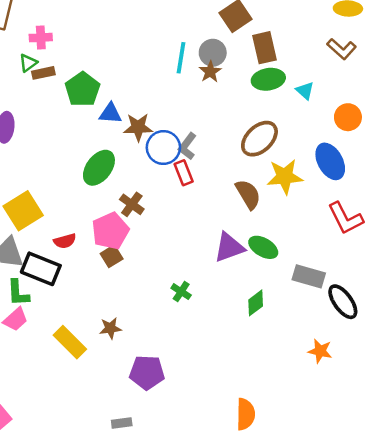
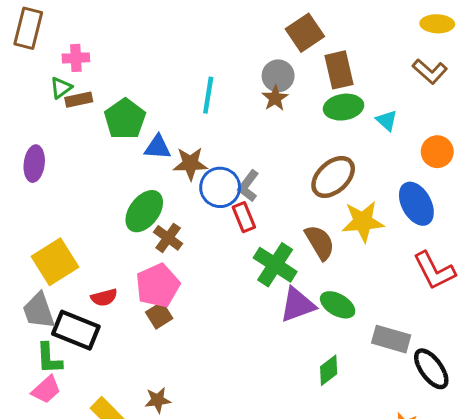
cyan line: (181, 58) -> (208, 95), moved
brown cross: (132, 204) -> (168, 238), moved
green cross: (181, 292) -> (275, 265), moved, size x1.8

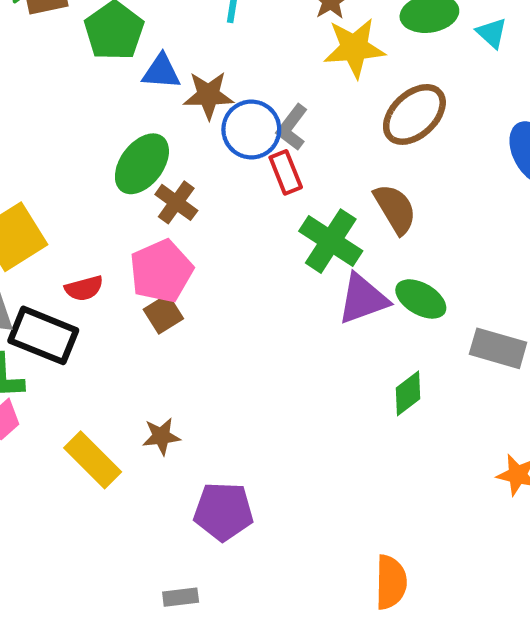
yellow star: (363, 222) -> (354, 48), moved

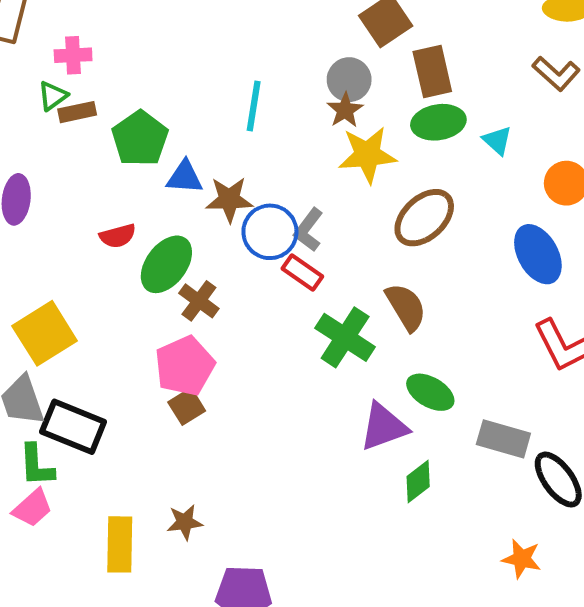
red rectangle: (286, 172) -> (302, 272), turned -33
red semicircle: (84, 288) -> (118, 236), moved
purple triangle: (363, 299) -> (384, 427), moved
yellow rectangle: (93, 460) -> (120, 544), turned 46

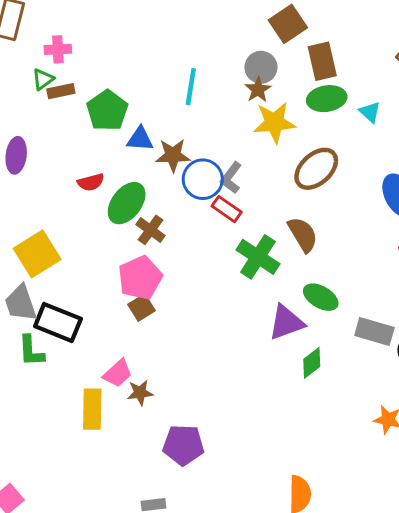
pink trapezoid: (32, 508) -> (118, 373), moved

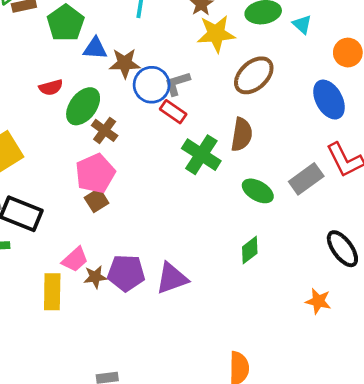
gray L-shape: (231, 178) -> (177, 83), turned 36
brown semicircle: (303, 234) -> (242, 134), turned 40
purple triangle: (286, 323) -> (172, 278), moved
gray rectangle: (374, 331) -> (306, 179), moved, turned -52
purple pentagon: (183, 445) -> (126, 273), moved

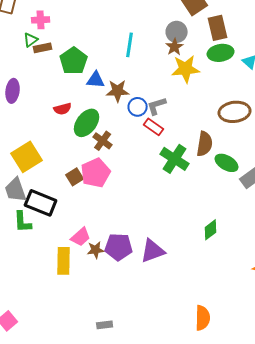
brown ellipse: (254, 75) -> (235, 112), moved, turned 36
blue circle: (152, 85) -> (138, 107), size x0.7
green ellipse: (258, 191) -> (227, 163), moved
brown square: (97, 200) -> (75, 177), moved

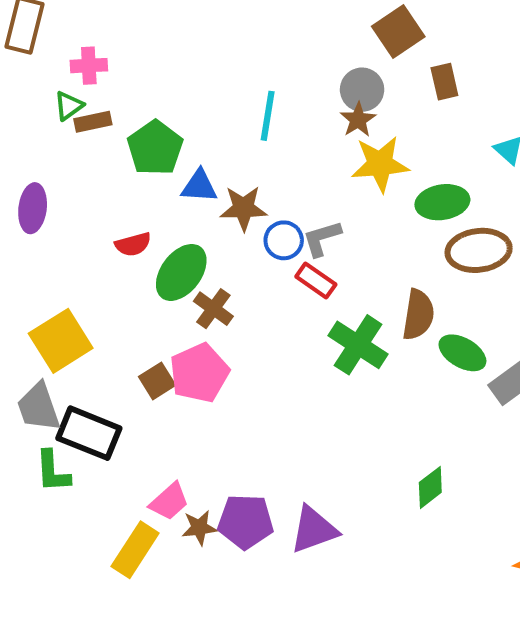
brown rectangle: (218, 28) -> (444, 82), size x0.7
green ellipse: (221, 53) -> (442, 202), moved
yellow rectangle: (64, 261) -> (135, 550), turned 32

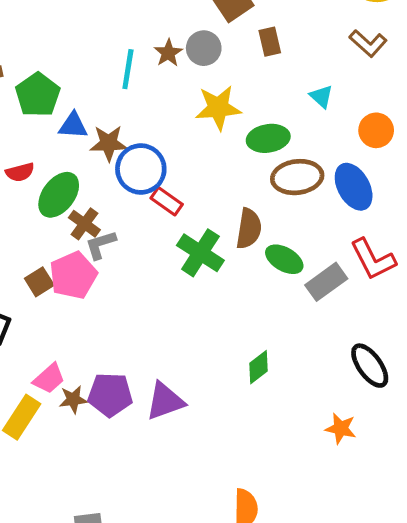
brown star: (358, 120) -> (168, 53), moved
gray L-shape: (322, 238) -> (101, 245), moved
blue circle: (284, 240) -> (141, 169), size x1.6

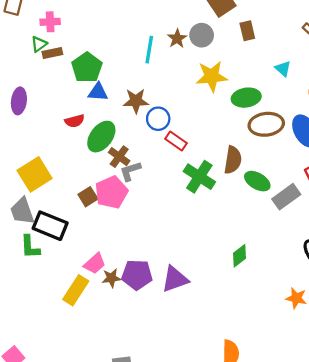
blue triangle: (73, 125) -> (98, 92), moved
blue circle: (141, 169) -> (158, 119), size x0.7

